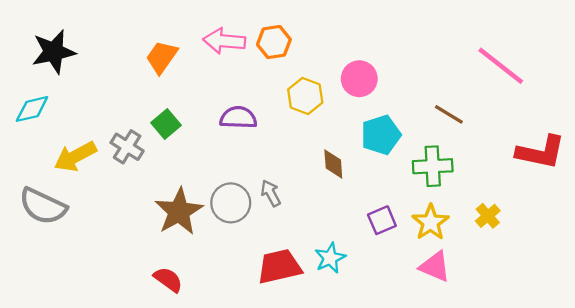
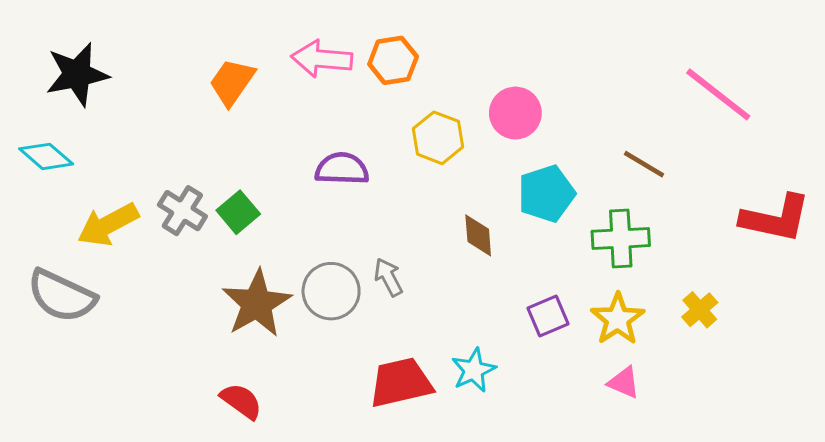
cyan diamond: (32, 109) -> (46, 156), turned 54
green square: (166, 124) -> (238, 212), moved
pink triangle: (435, 267) -> (624, 383), size x0.7

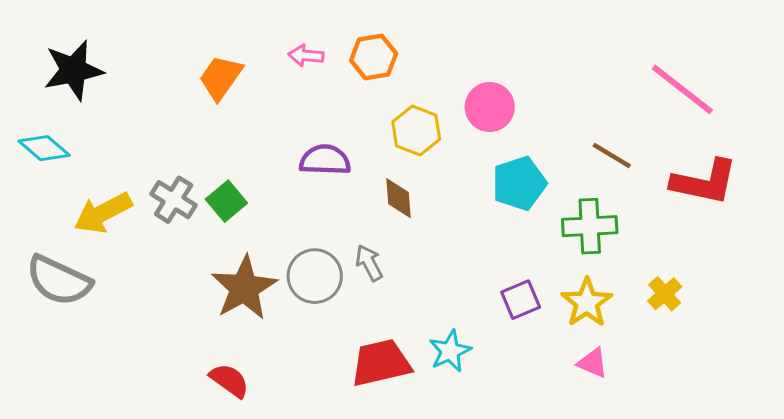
pink arrow: (322, 59) -> (306, 56), size x0.6
red L-shape: (776, 218) -> (704, 182), moved
brown diamond: (478, 235) -> (399, 198), moved

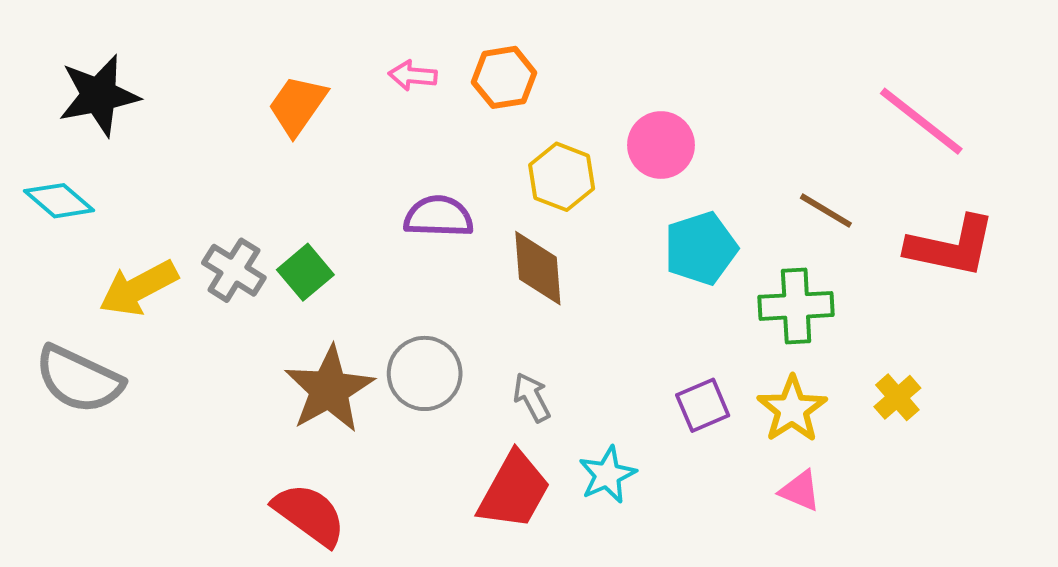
brown diamond: (399, 198) -> (538, 268), size x1.4
gray arrow: (369, 263) -> (532, 397), moved
red trapezoid: (381, 363) -> (514, 491), turned 132
red semicircle: (229, 381) -> (309, 515), size x1.4

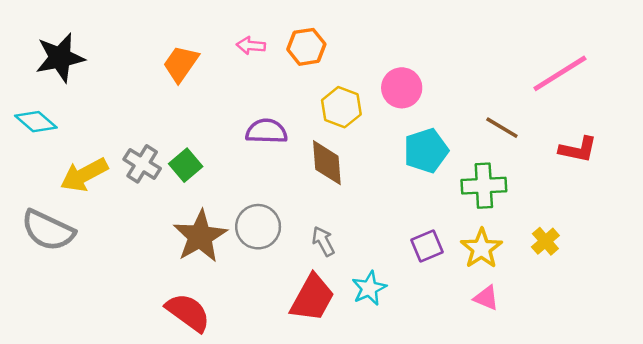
pink line: (921, 121) -> (560, 73), turned -70
red L-shape: (951, 246) -> (578, 149), size x0.7

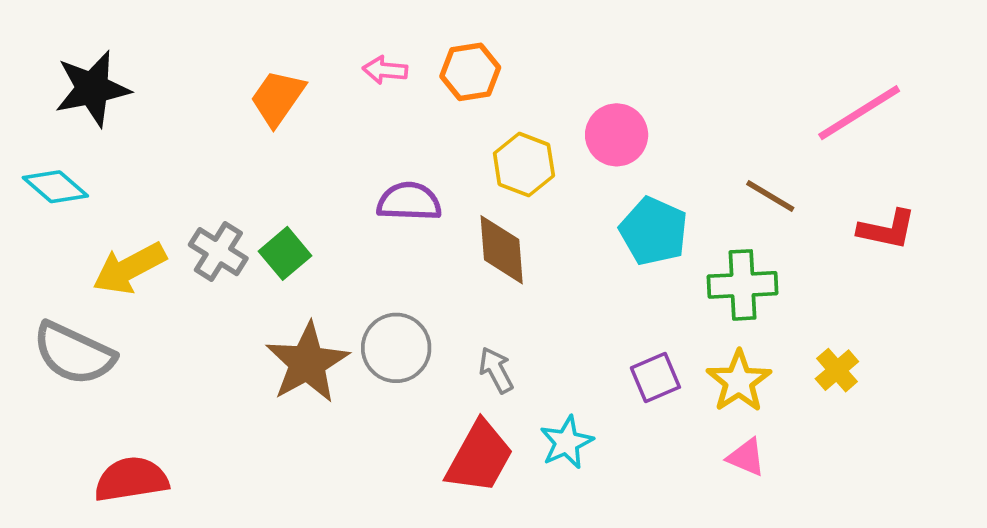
cyan pentagon: (426, 151) -> (654, 231), turned -30
red semicircle: (188, 312) -> (131, 479), moved, turned -45

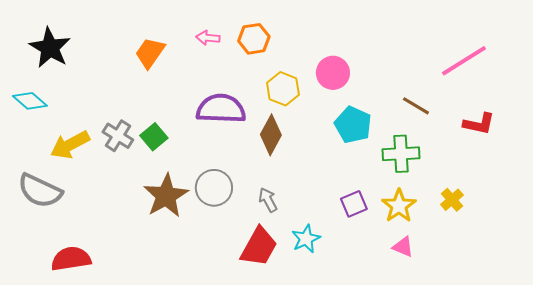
black star: (92, 89) -> (50, 48), turned -30
purple semicircle: (409, 202) -> (221, 109), size x1.4
brown diamond: (502, 250) -> (271, 135), turned 33

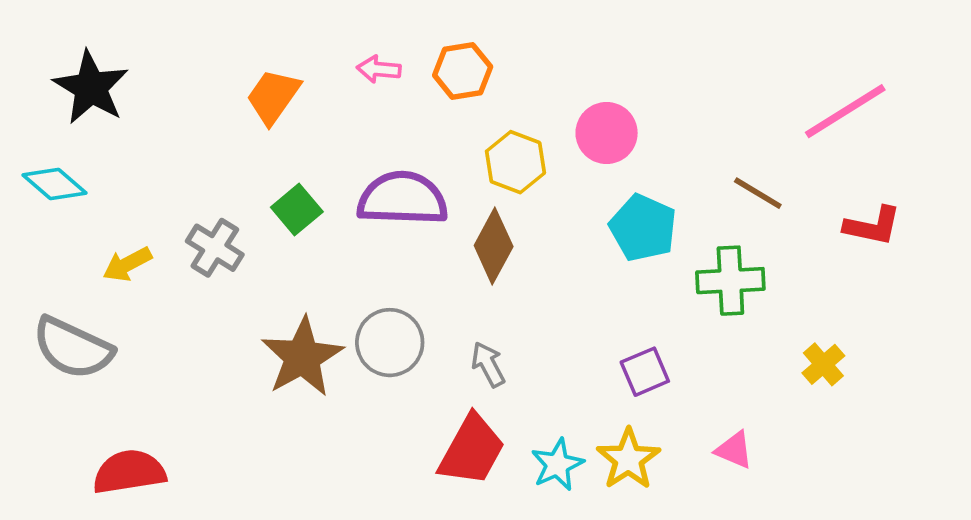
green square: (154, 137) -> (297, 210), moved
yellow arrow: (70, 145) -> (127, 264), size x0.7
yellow star: (399, 206) -> (628, 459), moved
cyan star: (306, 239) -> (557, 465), moved

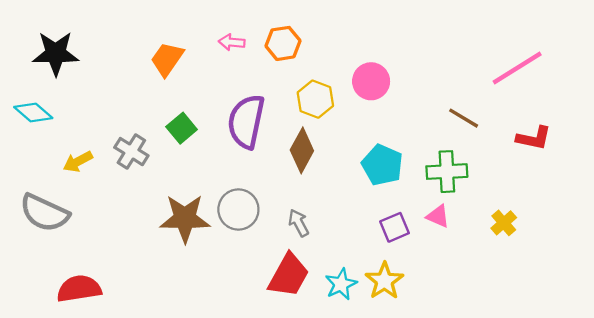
black star: (91, 87) -> (56, 53), turned -30
purple semicircle: (402, 199) -> (246, 121), turned -80
cyan pentagon: (643, 228) -> (382, 165), moved
brown star: (302, 357) -> (185, 218), turned 30
pink triangle: (734, 450) -> (438, 216), moved

